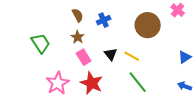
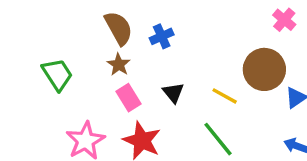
brown semicircle: (78, 15) -> (119, 28), size x1.5
brown circle: (148, 25) -> (264, 69), moved
yellow line: (132, 56) -> (225, 96), moved

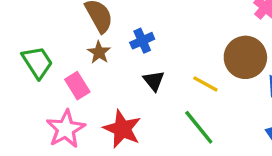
blue cross: (162, 36) -> (142, 41), moved
pink rectangle: (129, 98) -> (77, 86), moved

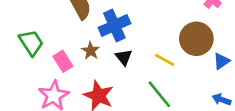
blue cross: (142, 41) -> (114, 26), size x1.6
brown star: (99, 52) -> (91, 51), moved

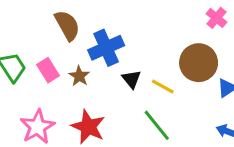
black triangle: (124, 57) -> (131, 79), moved
pink rectangle: (63, 61) -> (48, 70), moved

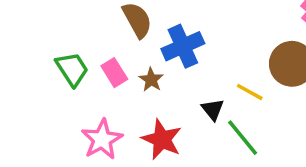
black triangle: (131, 79) -> (213, 110), moved

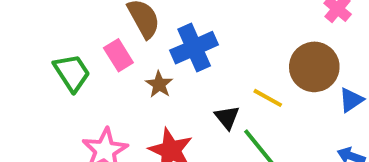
pink rectangle: (114, 73) -> (118, 55), moved

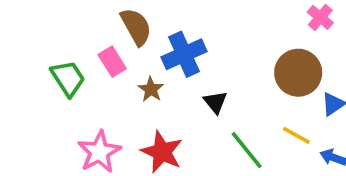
yellow line: (268, 98) -> (296, 135), moved
black triangle: (227, 117) -> (215, 102), moved

